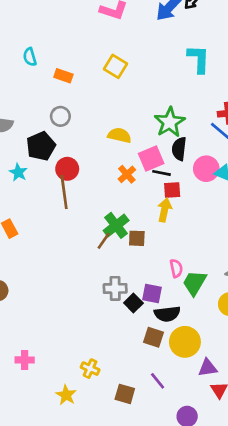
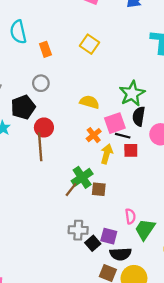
cyan semicircle: (30, 57) -> (18, 32), size x1.5
orange rectangle: (63, 76) -> (45, 49), turned 48
yellow arrow: (164, 210) -> (107, 154), moved

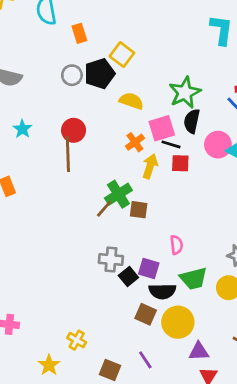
yellow square: (90, 44) -> (122, 55), moved
black pentagon: (23, 107) -> (99, 74), moved
green trapezoid: (145, 229) -> (193, 279), moved, turned -140

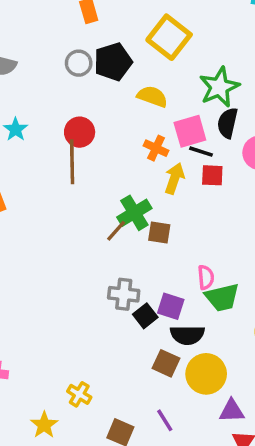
yellow square: (122, 55) -> (169, 37), moved, size x1.4
orange cross: (135, 142) -> (156, 148), turned -30
green trapezoid: (193, 279) -> (222, 297), moved

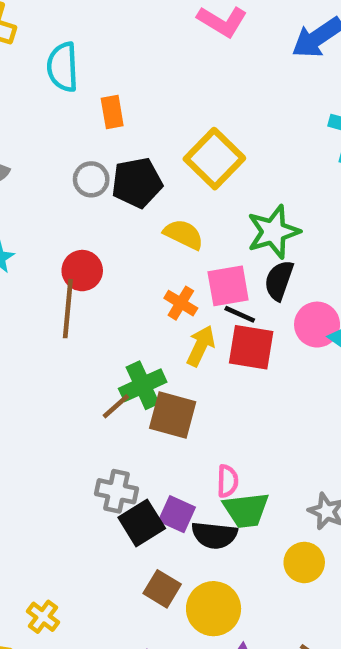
red square: (212, 175) -> (251, 347), size x1.5
brown square: (159, 233) -> (173, 415), size x1.5
black square: (145, 316) -> (142, 523), size x1.4
black semicircle: (187, 335) -> (214, 535), moved

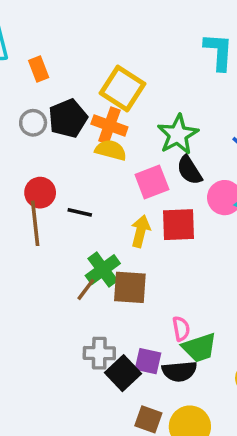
black semicircle: (279, 280) -> (189, 170), turned -40
orange cross: (181, 303) -> (109, 125), moved, size x1.4
black line: (240, 314) -> (80, 212), moved

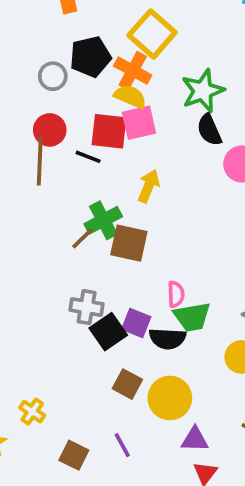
gray circle: (33, 123) -> (53, 76), moved
pink square: (152, 182) -> (139, 123), moved
red square: (179, 225) -> (109, 131), moved

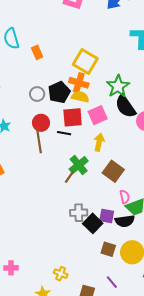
black pentagon: (90, 57) -> (59, 92), moved
pink square: (139, 123) -> (98, 115), moved
black semicircle: (209, 130) -> (125, 106), size x1.4
brown square: (129, 243) -> (113, 171), moved, turned 35

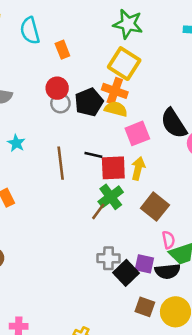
green star: (118, 86) -> (128, 24), moved, turned -30
red square: (73, 117) -> (113, 168), moved
red circle: (41, 123) -> (57, 88), moved

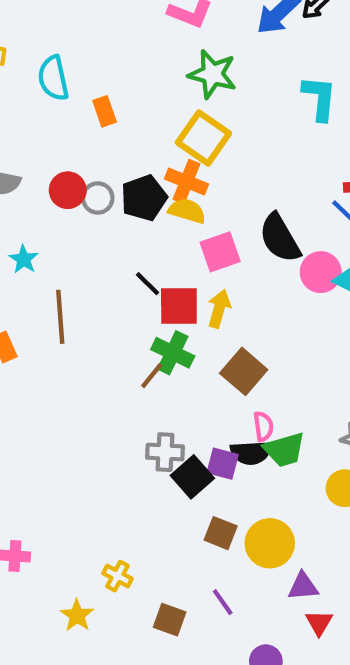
red circle: (57, 88) -> (68, 190), moved
black line: (93, 155) -> (148, 284), turned 30
brown line: (61, 163) -> (60, 317), moved
green cross: (111, 197) -> (173, 353), turned -30
black semicircle: (167, 271) -> (251, 453), moved

